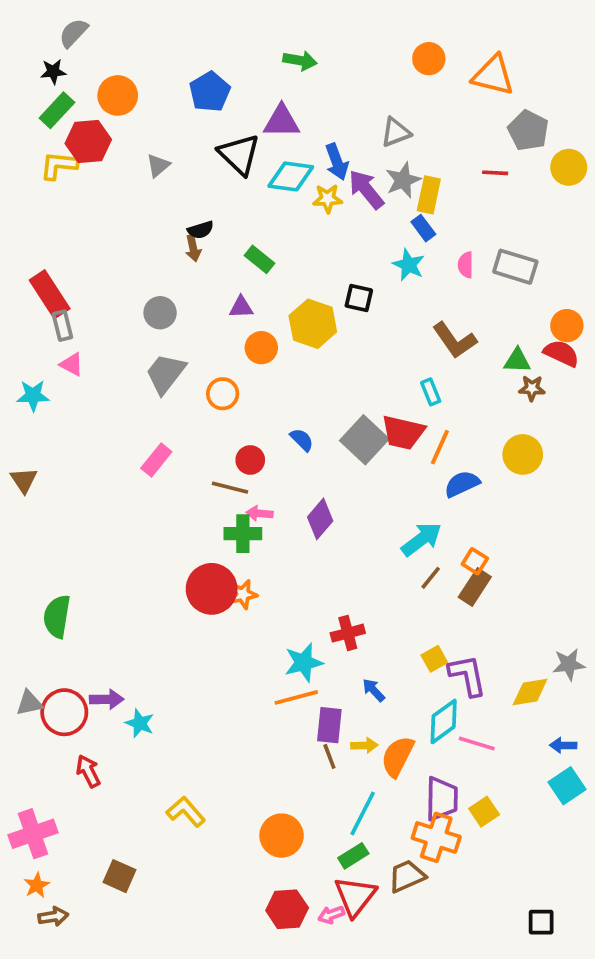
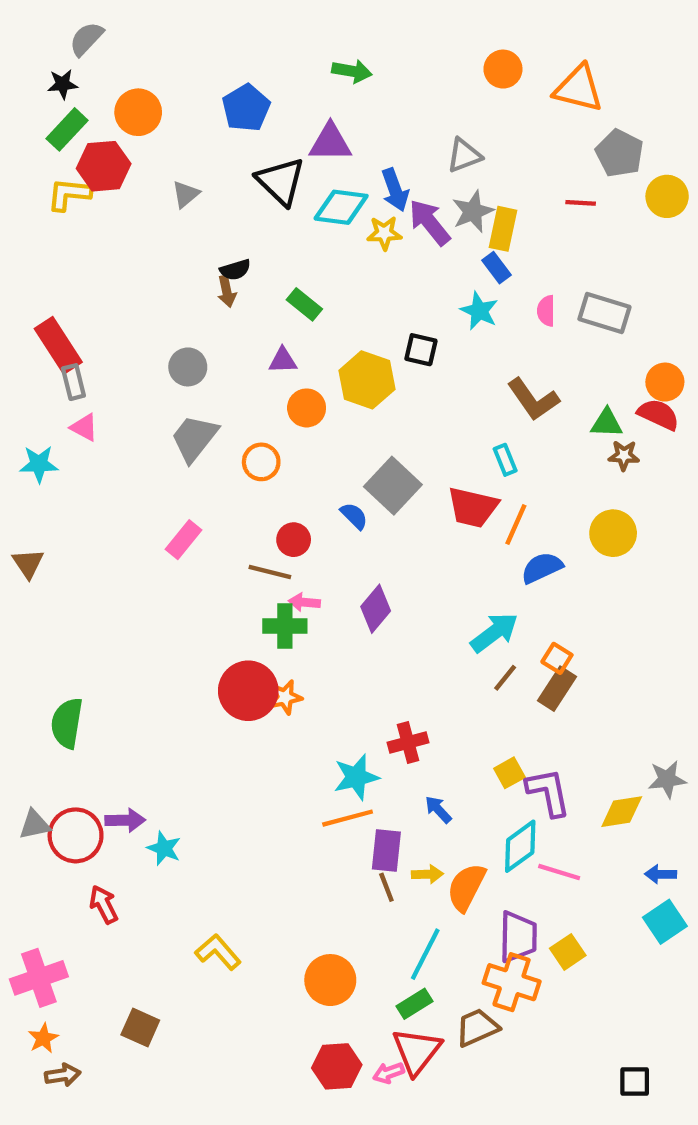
gray square: (364, 440) -> (393, 486), moved

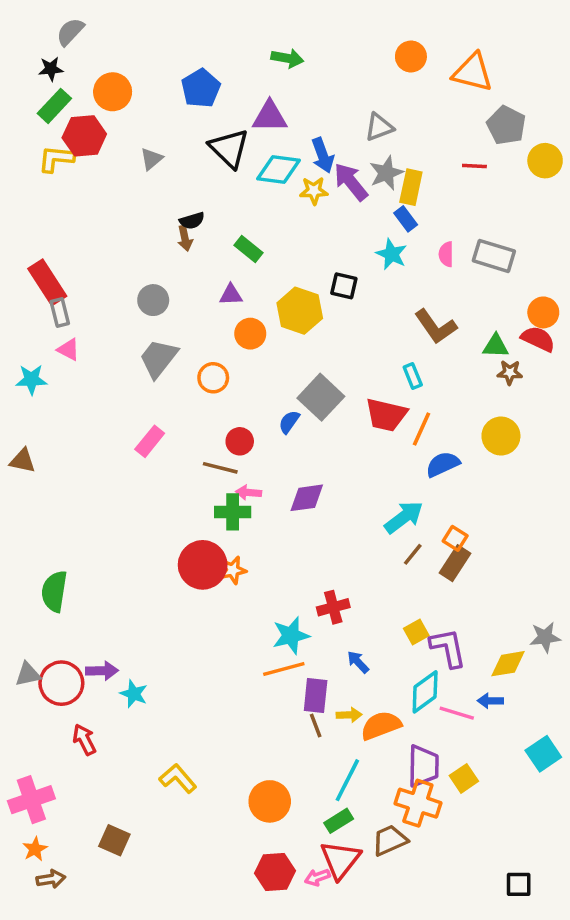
blue semicircle: (354, 516) -> (289, 422), turned -100
brown triangle: (28, 563) -> (23, 461), turned -44
purple diamond: (376, 609) -> (307, 498), turned 42
blue arrow: (661, 874) -> (490, 701), moved
orange semicircle: (466, 887) -> (381, 726), turned 42

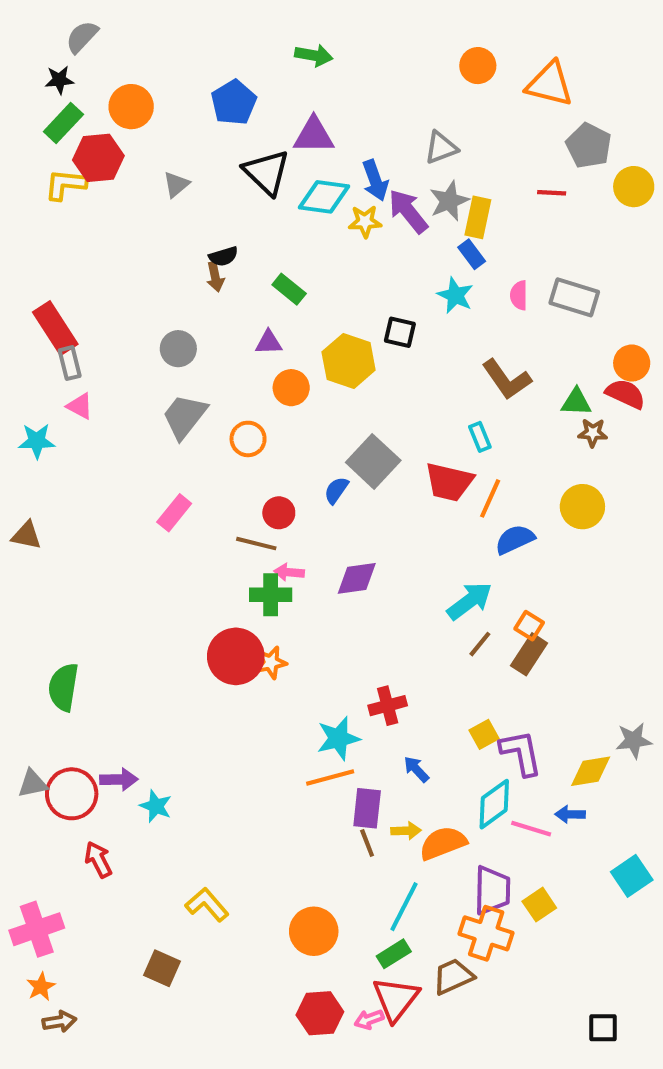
green arrow: (287, 58) -> (314, 55), moved
brown square: (114, 840) -> (162, 968), moved

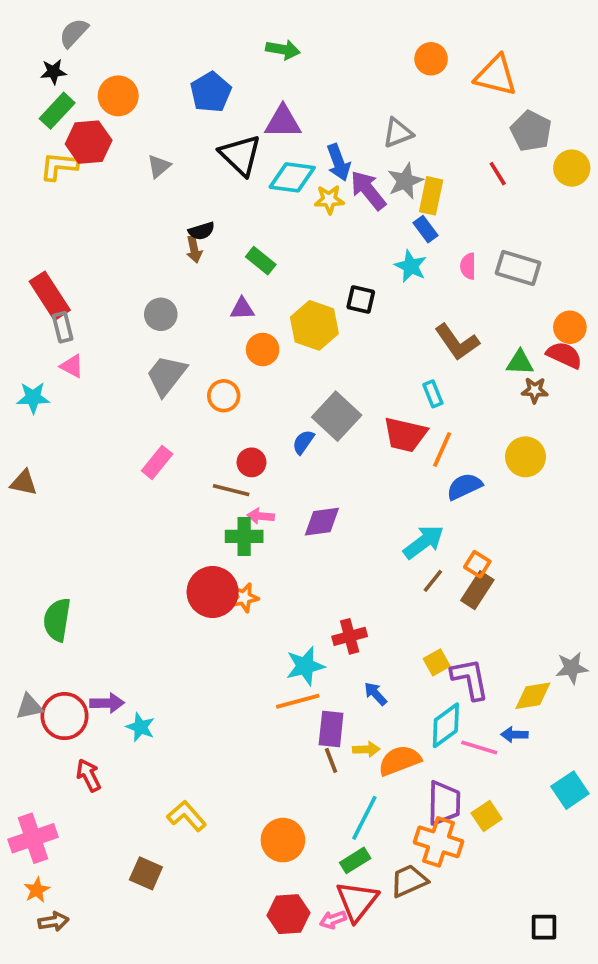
red line: (552, 193) -> (498, 174), turned 55

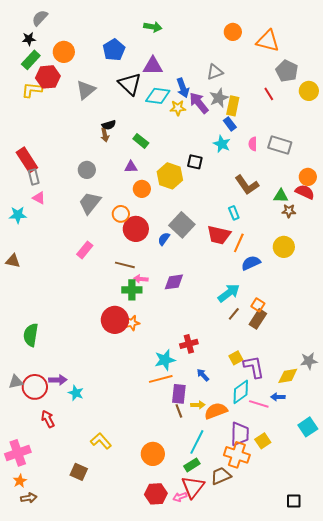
gray triangle: (159, 166) -> (86, 90), size x1.5
red circle: (251, 462) -> (136, 229), moved, size x1.6

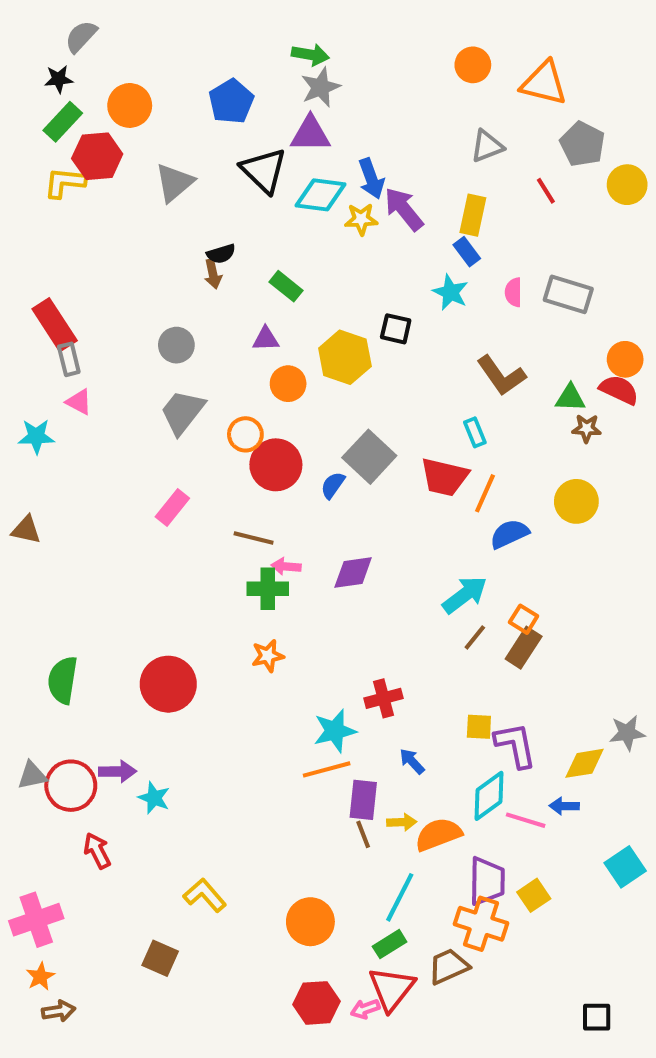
gray triangle: (215, 72) -> (487, 146), moved
gray star: (219, 98) -> (321, 87), moved
red circle: (115, 320) -> (168, 684), moved
yellow square: (236, 358) -> (479, 727), turned 32

